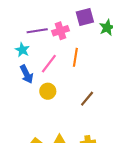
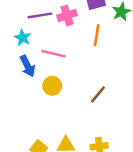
orange line: (75, 57) -> (97, 35), moved
pink line: (49, 64) -> (53, 54), turned 66

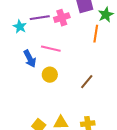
orange line: (97, 35) -> (96, 34), moved
cyan star: (23, 38) -> (20, 27), moved

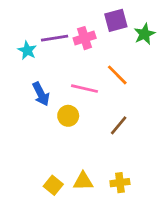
orange line: (96, 34) -> (117, 75), moved, turned -54
pink line: (51, 49) -> (85, 89), moved

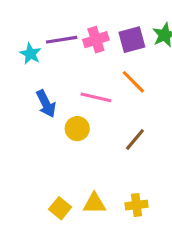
purple square: (116, 20) -> (132, 40), moved

